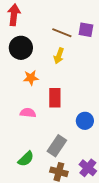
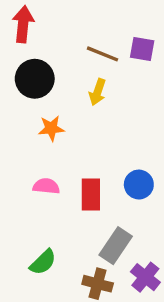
red rectangle: (55, 98) -> (91, 194), moved
blue circle: (85, 121) -> (139, 185), moved
gray rectangle: (57, 146) -> (116, 246), moved

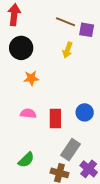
brown line: (102, 54) -> (65, 22), moved
yellow arrow: (98, 92) -> (68, 50), moved

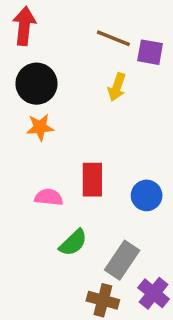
orange star: (31, 78) -> (40, 127), moved
red rectangle: (55, 118) -> (92, 180), moved
green semicircle: (26, 160) -> (73, 243), moved

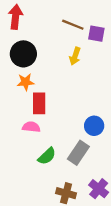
red rectangle: (92, 180) -> (39, 103), moved
gray rectangle: (122, 260) -> (78, 153), moved

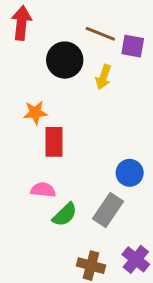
black circle: (23, 54) -> (65, 60), moved
pink semicircle: (31, 127) -> (43, 190), moved

